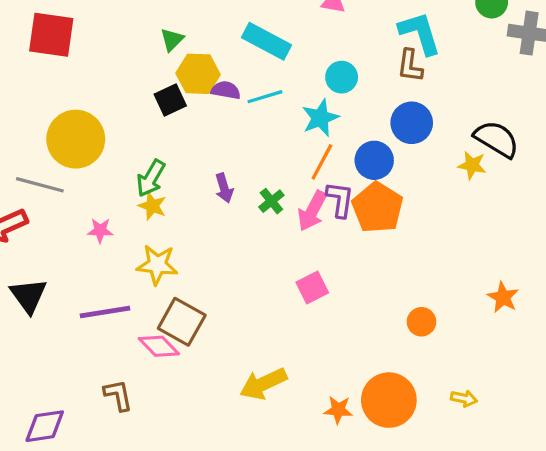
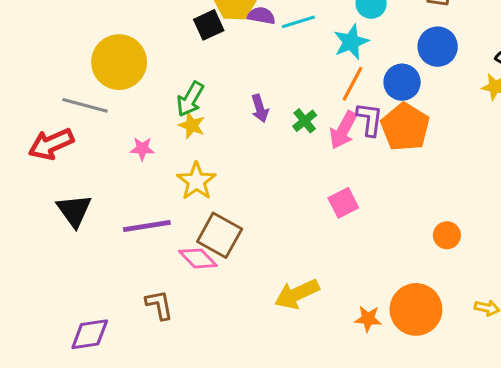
yellow star: (157, 265) -> (196, 181), turned 30

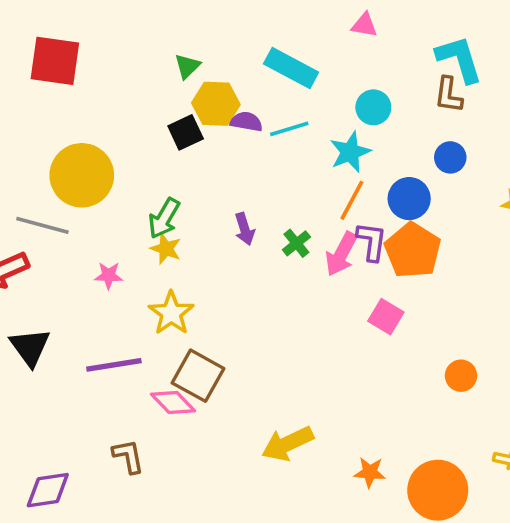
blue circle: (438, 47) -> (450, 157), size x0.7
pink square: (343, 203) -> (386, 317), moved, turned -32
orange circle: (416, 309) -> (438, 490), moved

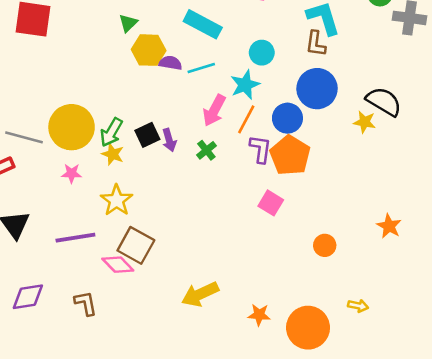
black square: (186, 132) -> (147, 135), moved
blue circle: (450, 157) -> (317, 89), size x1.8
yellow circle: (82, 175) -> (72, 127), moved
pink arrow: (341, 254) -> (214, 110), moved
purple diamond: (48, 490) -> (28, 297), moved

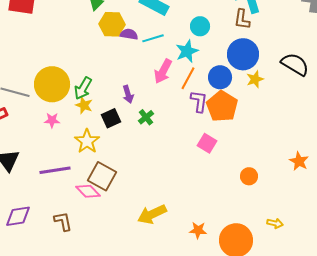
yellow star: (365, 122) -> (255, 79), moved, turned -30
black square: (147, 135) -> (111, 118), moved
green cross: (206, 150) -> (146, 117), moved

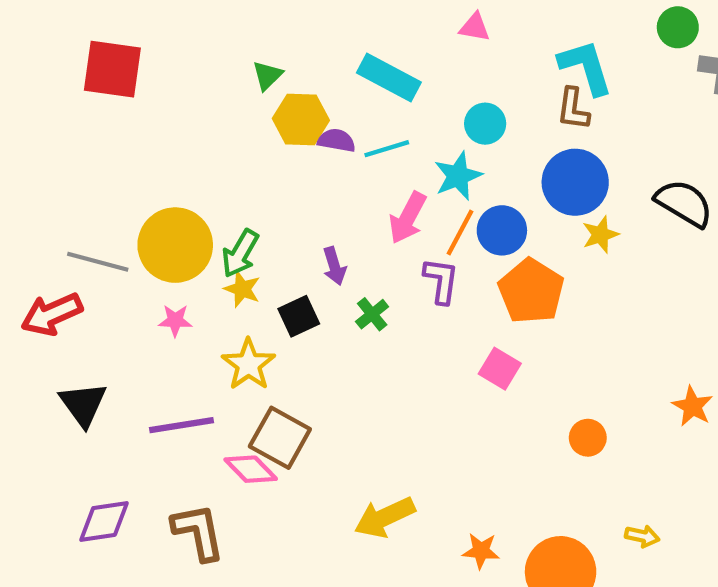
blue circle: (220, 77) -> (502, 230), moved
purple L-shape: (199, 101) -> (441, 281), moved
brown L-shape: (63, 221) -> (198, 532), size x1.4

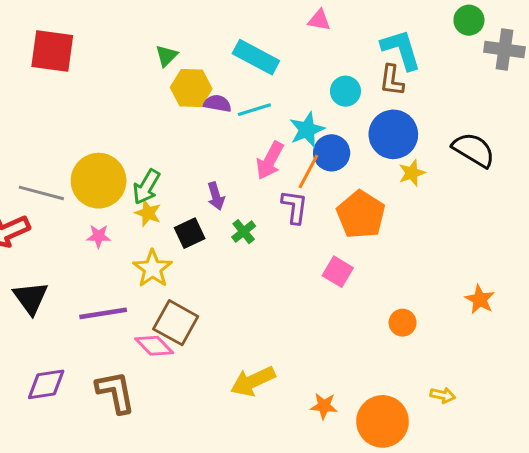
cyan circle: (485, 124) -> (345, 91), moved
blue circle: (502, 230) -> (332, 153), moved

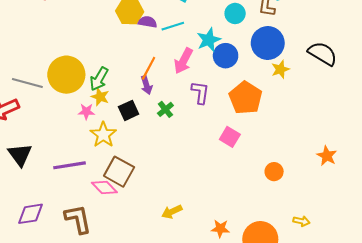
orange line: (308, 171) -> (149, 68), moved
pink star: (99, 236) -> (86, 112), moved
yellow arrow: (253, 381) -> (172, 212), size x0.7

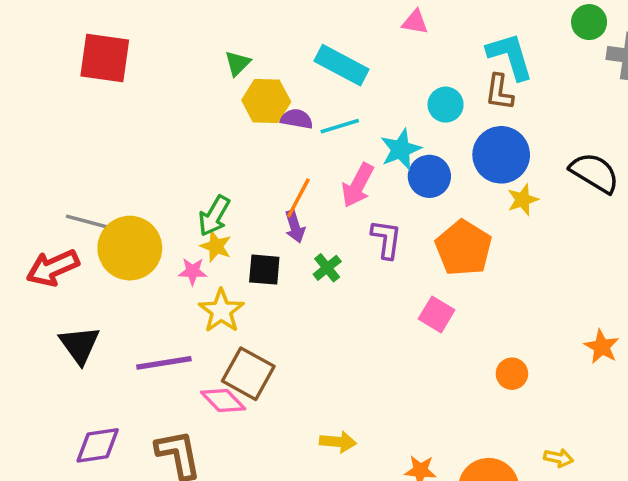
yellow circle: (66, 75) -> (130, 248), moved
black square: (129, 110) -> (264, 270), turned 30
yellow arrow: (172, 212) -> (338, 442), turned -150

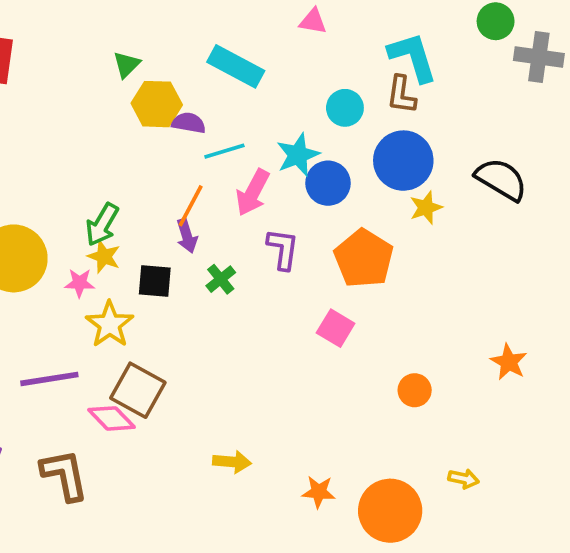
cyan line: (340, 126) -> (224, 151), moved

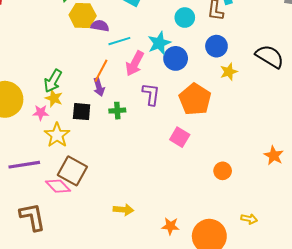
blue circle: (403, 161) -> (216, 46), size x0.7
green cross: (221, 279) -> (117, 111), turned 35

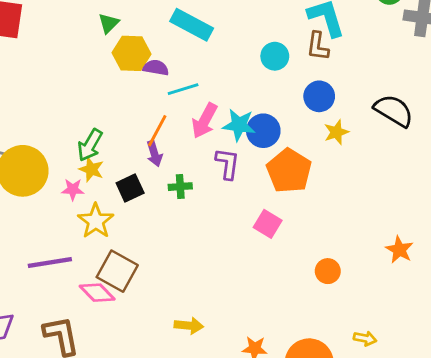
cyan star: (159, 43) -> (239, 125), moved, turned 30
blue circle: (176, 58) -> (263, 131), moved
black square: (82, 112) -> (130, 188), turned -30

